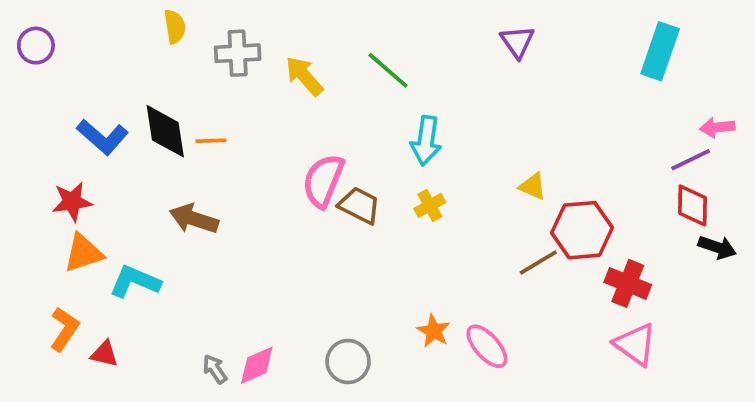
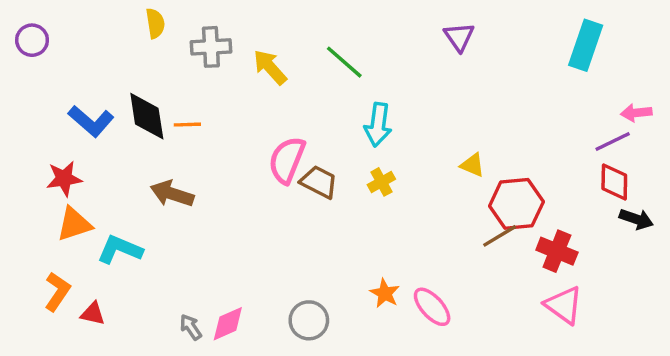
brown line: (538, 263) -> (500, 236), moved

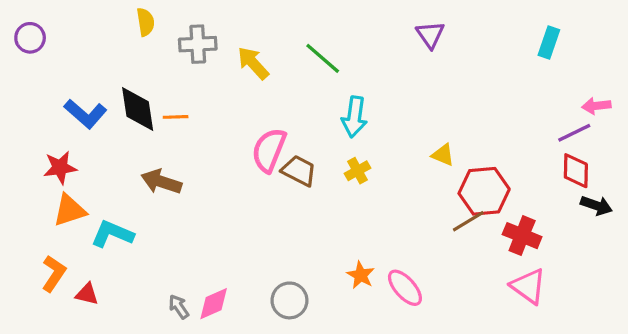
cyan rectangle: (586, 45) -> (549, 43), size x0.7

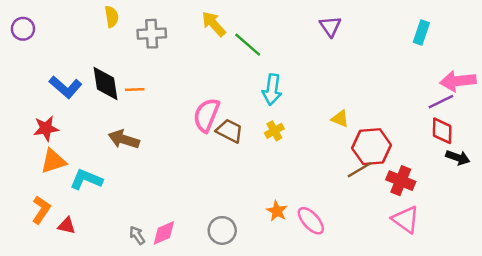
yellow arrow: (253, 63) -> (214, 24), moved
pink arrow: (596, 106) -> (458, 81), size x1.6

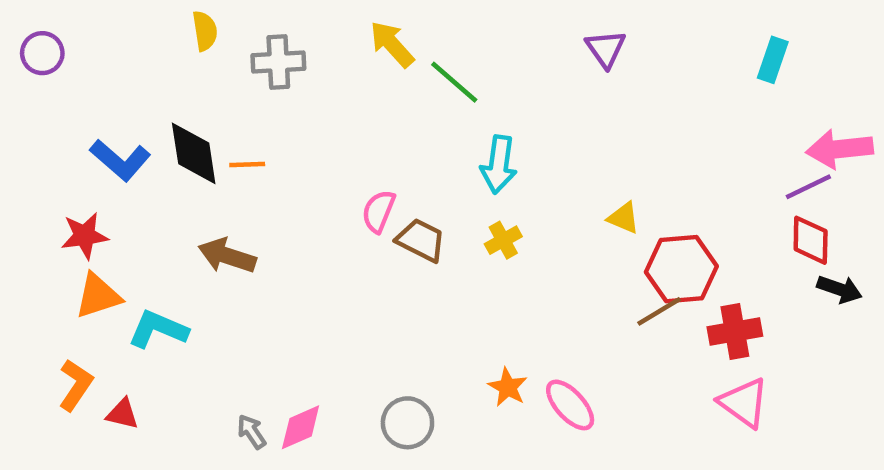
pink semicircle: (206, 115) -> (379, 211), size x0.7
red cross: (401, 181) -> (735, 331), turned -32

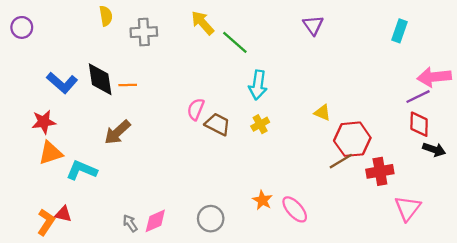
brown arrow: (227, 256) -> (117, 132), turned -60
orange L-shape: (76, 385) -> (46, 222), moved
pink triangle: (744, 403) -> (408, 208), moved, turned 32

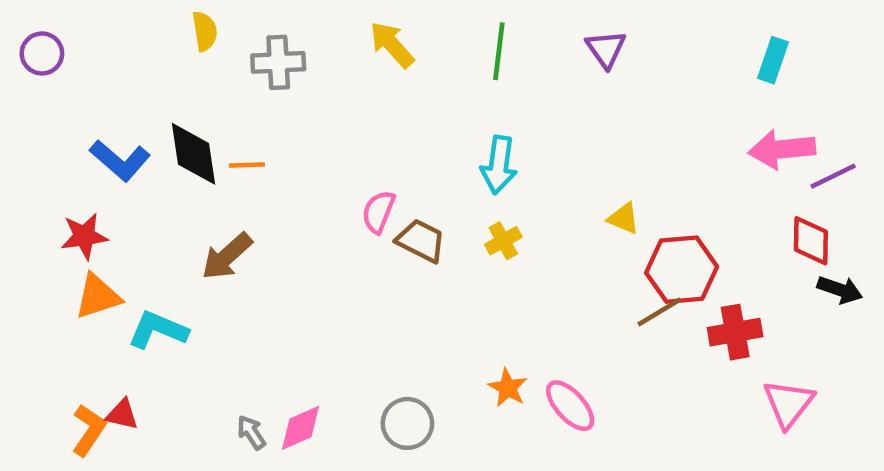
green line: (235, 42) -> (499, 51), moved, turned 56
pink arrow: (434, 77) -> (782, 149), moved
purple line: (418, 97) -> (833, 176), moved

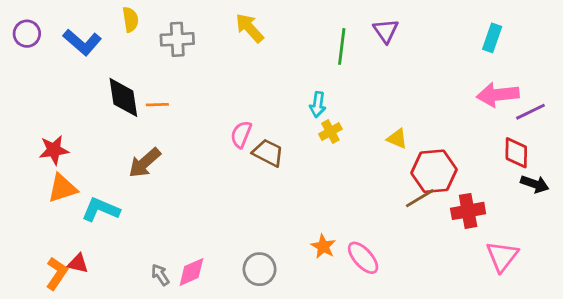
green line: (499, 51) -> (342, 46), moved
blue L-shape: (120, 160) -> (82, 42), moved
cyan arrow: (499, 165) -> (318, 105), size x0.7
yellow cross: (503, 241) -> (330, 132), moved

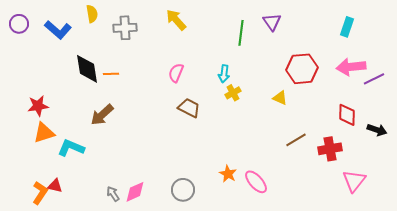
pink semicircle: (241, 134) -> (176, 73), moved
red diamond: (516, 153) -> (347, 115), moved
red hexagon: (434, 171) -> (302, 69), moved

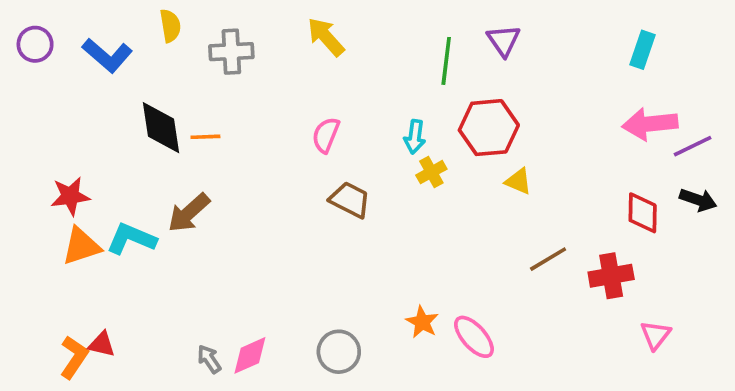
red hexagon: (302, 69) -> (489, 128), moved
black arrow: (377, 130) -> (698, 200), moved
cyan L-shape: (71, 148) -> (131, 239), moved
pink triangle: (354, 181) -> (656, 335), size x0.7

